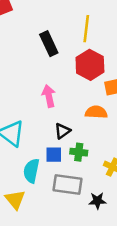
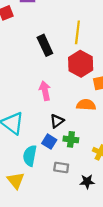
blue square: (54, 155) -> (49, 142), turned 32
gray rectangle: (68, 185) -> (61, 168), size x0.6

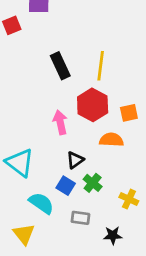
yellow line: (77, 32) -> (101, 66), moved
red hexagon: (81, 64) -> (93, 105), moved
green cross: (71, 139) -> (93, 183), turned 32
cyan semicircle: (30, 156) -> (41, 203), turned 114

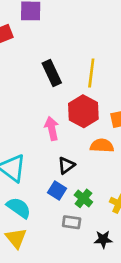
green cross: (93, 183) -> (83, 198), moved
cyan semicircle: (41, 203) -> (19, 208), moved

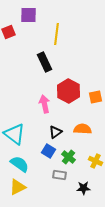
yellow line: (91, 73) -> (57, 34), moved
orange semicircle: (102, 146) -> (83, 129), moved
yellow triangle: (16, 238) -> (18, 187), turned 42

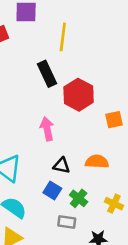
red hexagon: (69, 91) -> (79, 95), moved
black triangle: (56, 132) -> (61, 166), turned 48

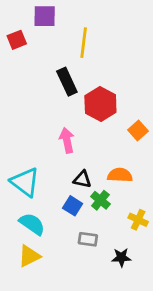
orange square: (114, 120) -> (138, 131), turned -30
green cross: (79, 198) -> (100, 200), moved

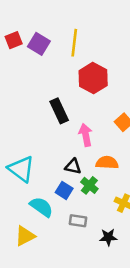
purple square: (45, 16) -> (39, 44), moved, turned 30
black rectangle: (67, 82) -> (59, 111), moved
red hexagon: (100, 104) -> (93, 78), moved
pink arrow: (67, 140) -> (86, 135), moved
cyan semicircle: (32, 224) -> (41, 207), moved

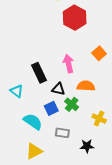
black rectangle: (59, 111) -> (39, 73), moved
cyan triangle: (21, 169) -> (17, 91), size x0.6
blue square: (64, 190) -> (51, 108), turned 32
yellow triangle: (25, 236) -> (34, 151), moved

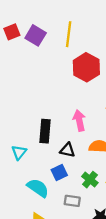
black rectangle: (39, 73) -> (45, 131), turned 30
cyan triangle: (17, 91) -> (19, 152), turned 32
green cross: (72, 104) -> (90, 180), moved

